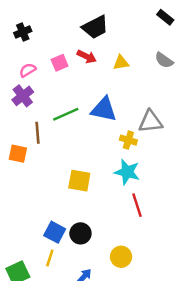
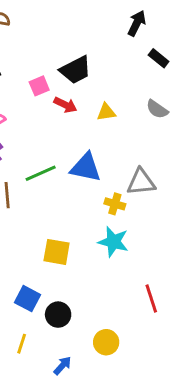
pink square: (60, 63) -> (39, 86), moved
red line: (137, 205) -> (151, 299), moved
blue square: (55, 232) -> (27, 299), moved

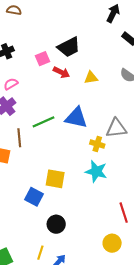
blue square: (27, 299) -> (34, 197), moved
yellow circle: (106, 342) -> (112, 243), moved
yellow line: (22, 344) -> (40, 253), moved

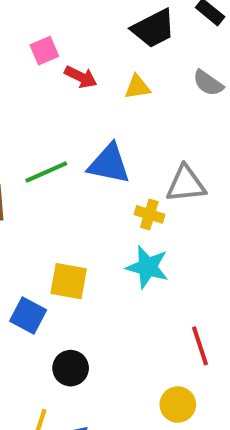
black trapezoid: (69, 47) -> (153, 28), moved

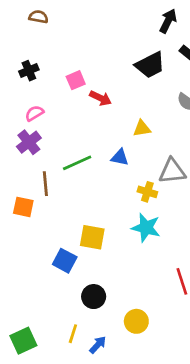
yellow triangle: (137, 87) -> (142, 128), moved
blue triangle: (109, 164) -> (120, 157), size x0.6
yellow circle: (178, 405) -> (136, 321), moved

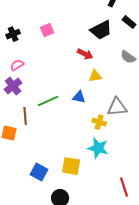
pink square: (76, 80) -> (47, 30), moved
red arrow: (101, 98) -> (85, 54), moved
yellow square: (92, 237) -> (71, 166), moved

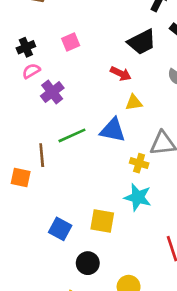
pink semicircle: (17, 65) -> (31, 71), moved
purple cross: (13, 86) -> (52, 92), moved
blue triangle: (79, 97) -> (113, 130), size x1.5

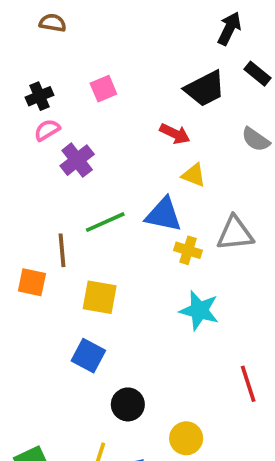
yellow triangle: (134, 103) -> (194, 175), turned 30
yellow cross: (139, 163) -> (188, 250), moved
yellow square: (102, 221) -> (100, 297), moved

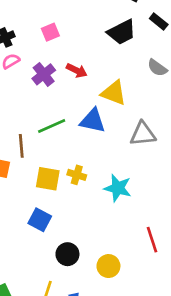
red arrow: (175, 134) -> (77, 70), moved
purple cross: (77, 160) -> (44, 74), moved
yellow triangle: (194, 175) -> (114, 93), size x1.5
yellow cross: (188, 250) -> (77, 175), moved
yellow circle: (186, 438) -> (108, 266), moved

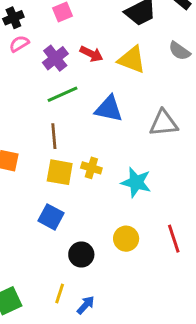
yellow triangle: (114, 93) -> (132, 60), moved
green line: (52, 126) -> (63, 94), moved
brown line: (21, 146) -> (54, 136), moved
yellow circle: (108, 266) -> (126, 239), moved

